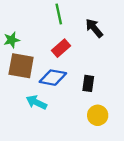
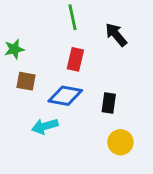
red rectangle: (61, 48) -> (75, 59), turned -36
brown square: (21, 66) -> (26, 81), size x0.6
cyan arrow: (36, 102) -> (45, 126), turned -42

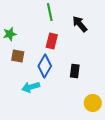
blue diamond: (65, 96) -> (45, 66), turned -70
yellow circle: (120, 142) -> (93, 103), moved

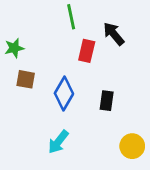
red rectangle: (52, 41) -> (87, 51), moved
cyan arrow: (31, 87) -> (58, 142), moved, turned -36

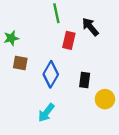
yellow circle: (132, 146) -> (105, 99), moved

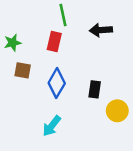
black arrow: (90, 27) -> (101, 30), turned -54
red rectangle: (69, 40) -> (54, 41), moved

